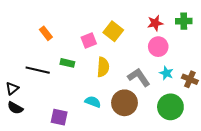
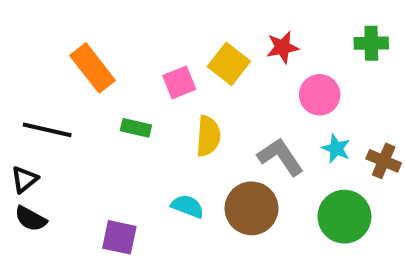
red star: (155, 23) -> (282, 47), moved
orange rectangle: (46, 33) -> (93, 68), size x1.6
black line: (38, 70) -> (47, 130), moved

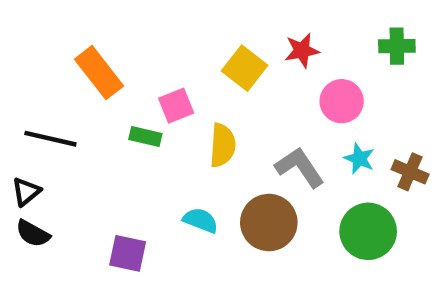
pink square: (179, 82) -> (176, 106), moved

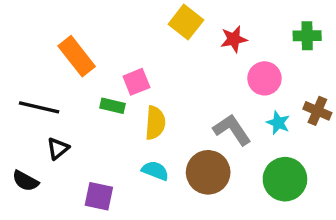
yellow square: (245, 68) -> (186, 22), moved
yellow semicircle: (223, 145) -> (155, 123), moved
brown cross: (410, 172) -> (317, 111), moved
black triangle: (26, 192) -> (58, 148), moved

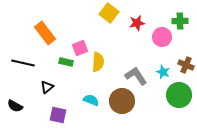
pink circle: (264, 78) -> (162, 37), moved
yellow semicircle: (155, 123) -> (98, 62), moved
black triangle: (58, 148) -> (47, 87), moved
green circle: (285, 179) -> (179, 95), moved

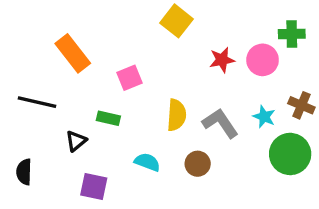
red star: (137, 23) -> (222, 60), moved
green rectangle: (66, 62) -> (108, 118), moved
yellow semicircle: (98, 62) -> (177, 115), moved
brown circle: (122, 101) -> (198, 164), size x0.6
black semicircle: (15, 106) -> (24, 172), turned 63

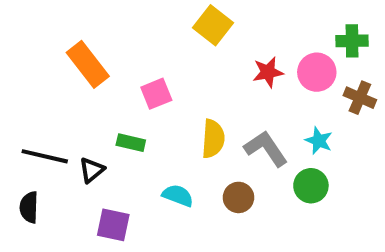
black line: (37, 102) -> (45, 156), moved
brown cross: (301, 105) -> (360, 98), moved
green circle: (290, 154) -> (311, 186), moved, size x0.7

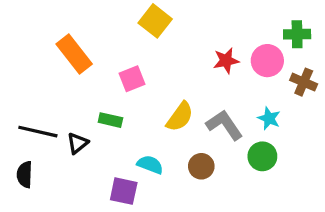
yellow square: (213, 25) -> (155, 21), moved
yellow semicircle: (213, 139) -> (180, 117), turned 32
purple square: (113, 225) -> (124, 191), moved

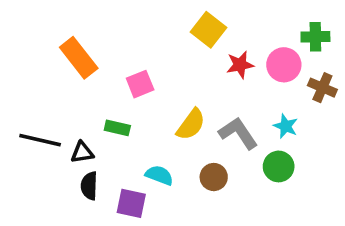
yellow square: (155, 21) -> (208, 30), moved
black triangle: (77, 143) -> (82, 152), turned 30
black semicircle: (25, 175) -> (89, 186), moved

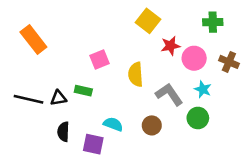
green cross: (315, 37) -> (213, 22), moved
orange rectangle: (79, 58) -> (33, 40), moved
pink circle: (284, 65) -> (194, 58), moved
yellow semicircle: (191, 124) -> (136, 74), moved, turned 140
black triangle: (82, 152) -> (58, 98), moved

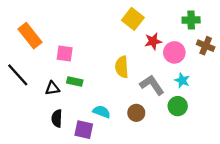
pink square: (99, 59) -> (65, 54), moved, turned 30
brown cross: (229, 62) -> (206, 46), moved
black line: (28, 99) -> (18, 75), moved, turned 35

